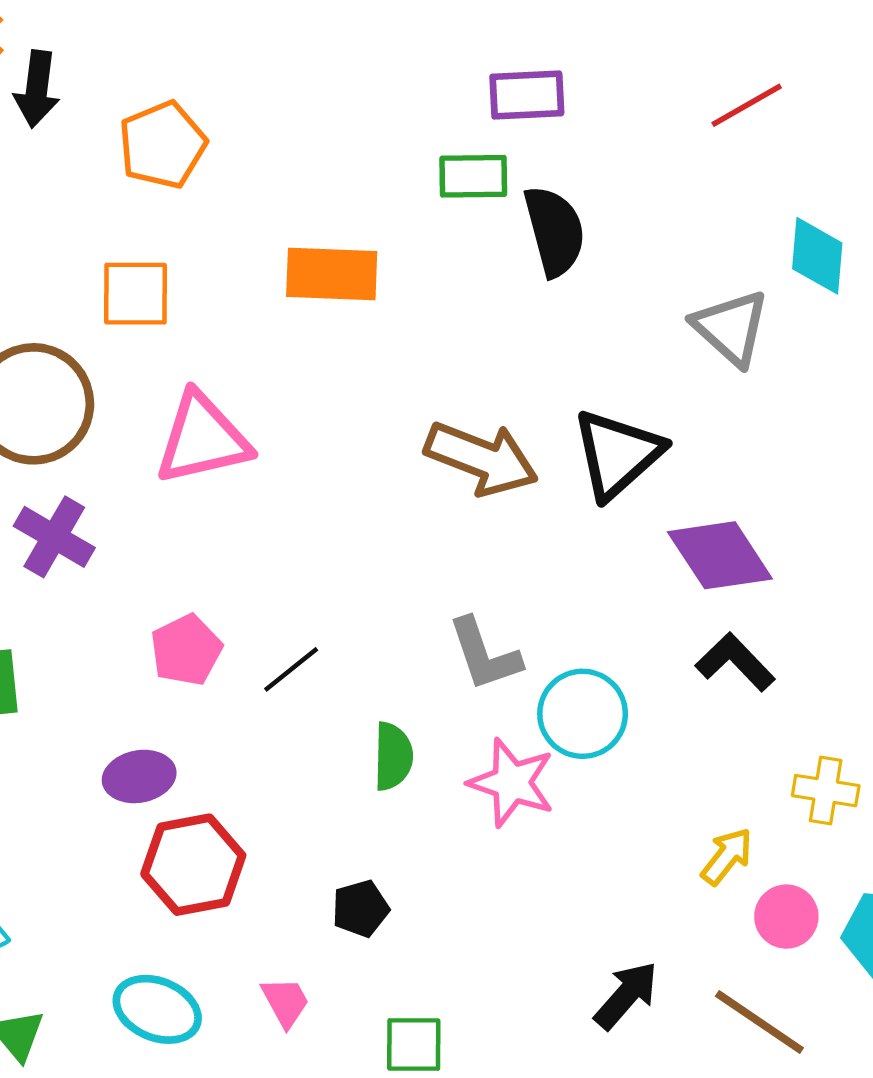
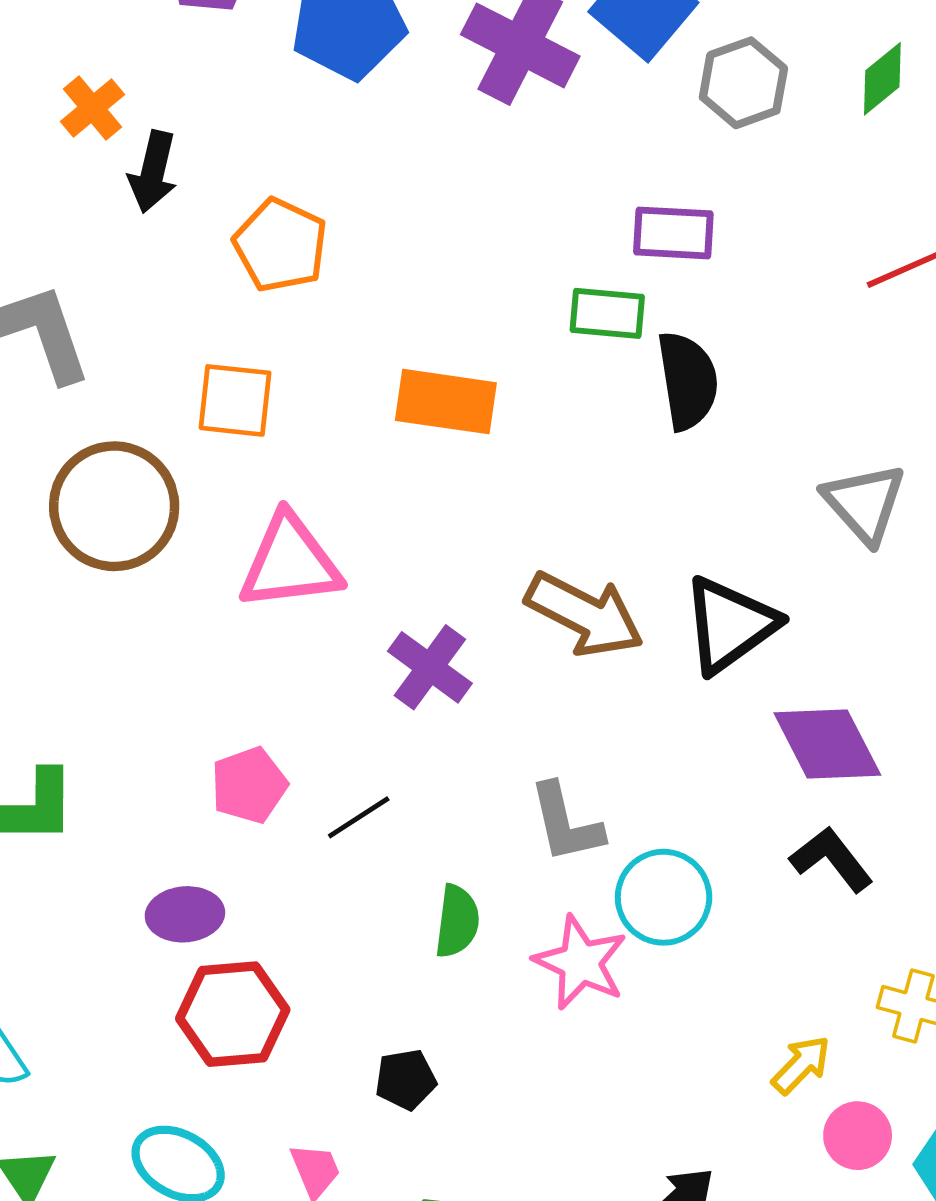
orange pentagon: (163, 145) -> (280, 245), turned -30
purple cross: (54, 537) -> (430, 667), moved

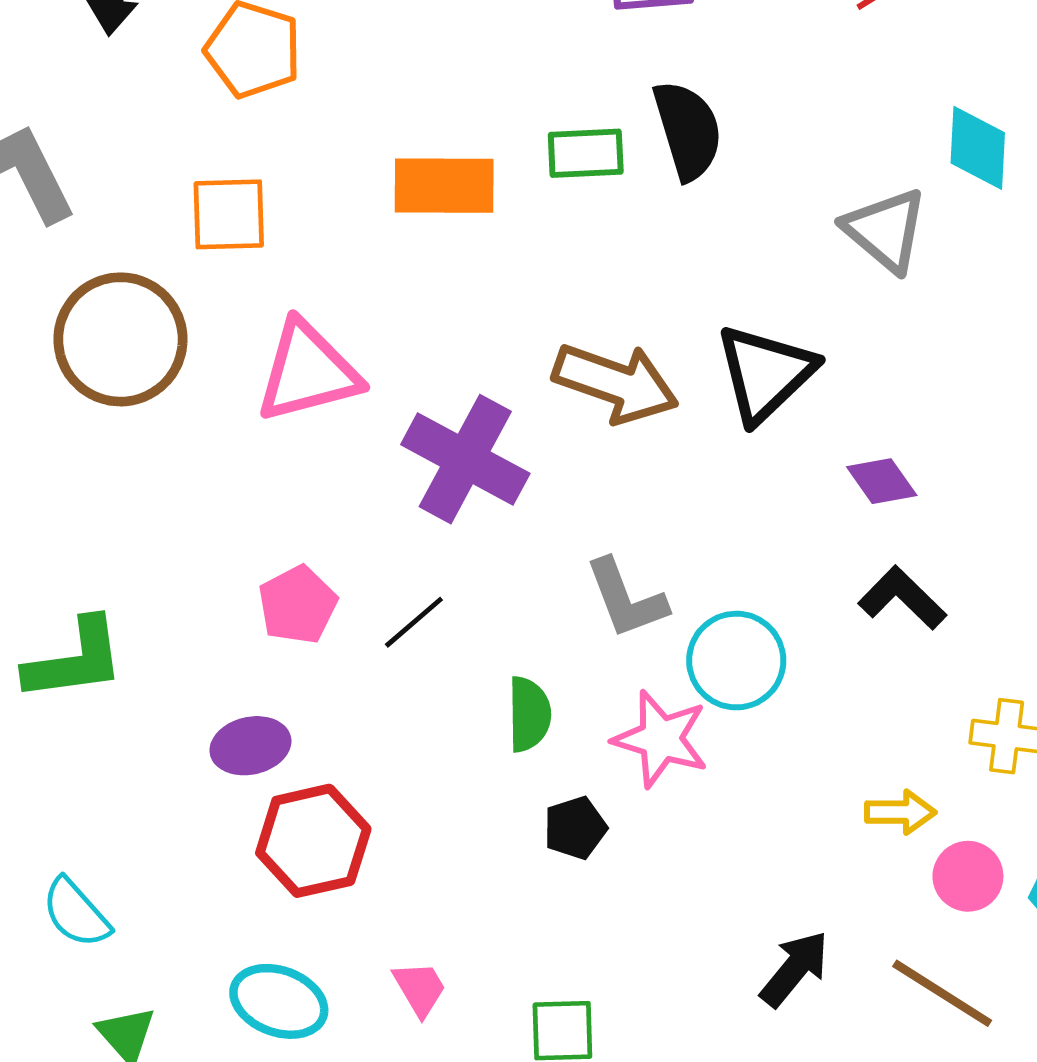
green rectangle: (607, 313) -> (586, 153), moved
purple cross: (430, 667) -> (465, 459), size x1.4
purple diamond: (827, 744) -> (882, 481), size x0.6
yellow arrow: (801, 1065) -> (900, 812), turned 54
black pentagon: (406, 1080) -> (575, 828), moved

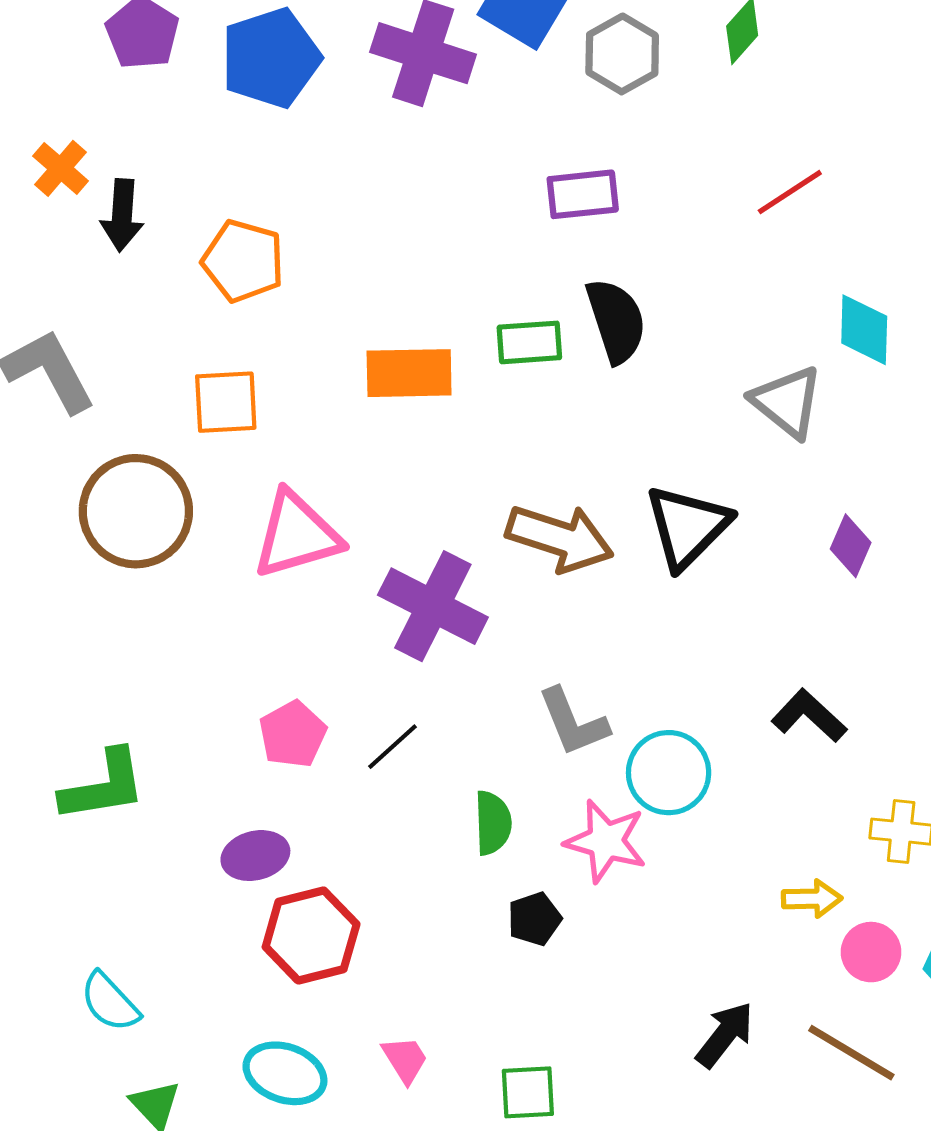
purple diamond: (882, 481) -> (851, 546), moved, turned 60

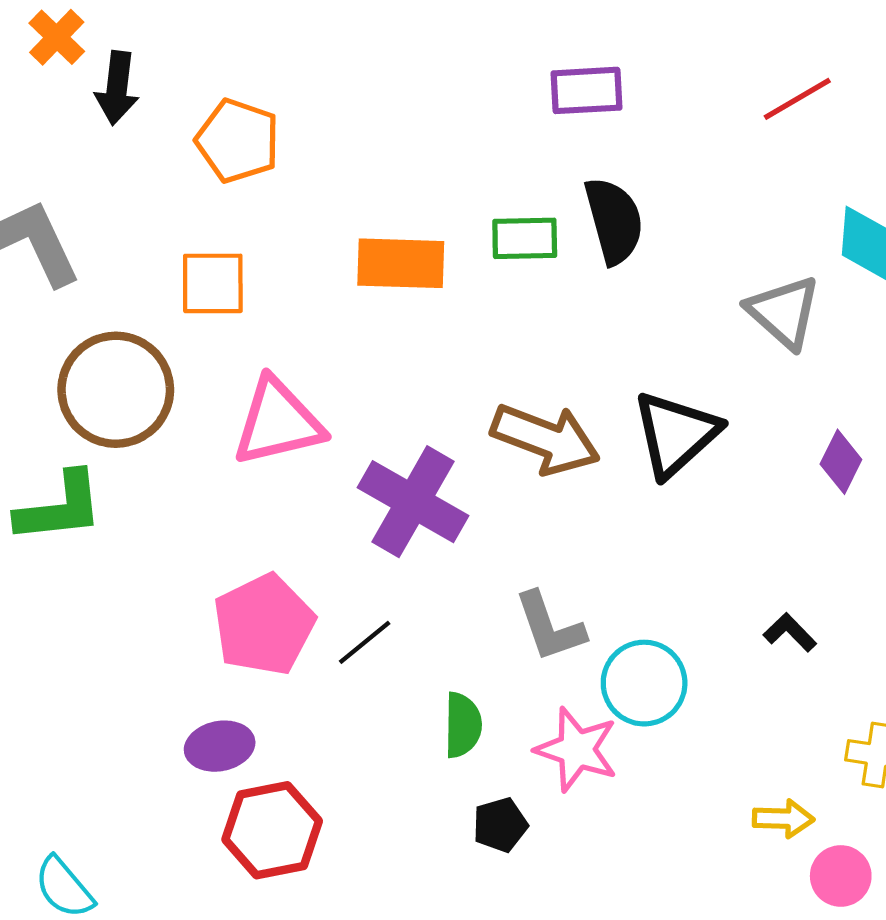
black L-shape: (809, 716) -> (790, 632), size x0.7
pink pentagon: (293, 734) -> (264, 625), size x1.5
green L-shape: (103, 786) -> (60, 508), moved

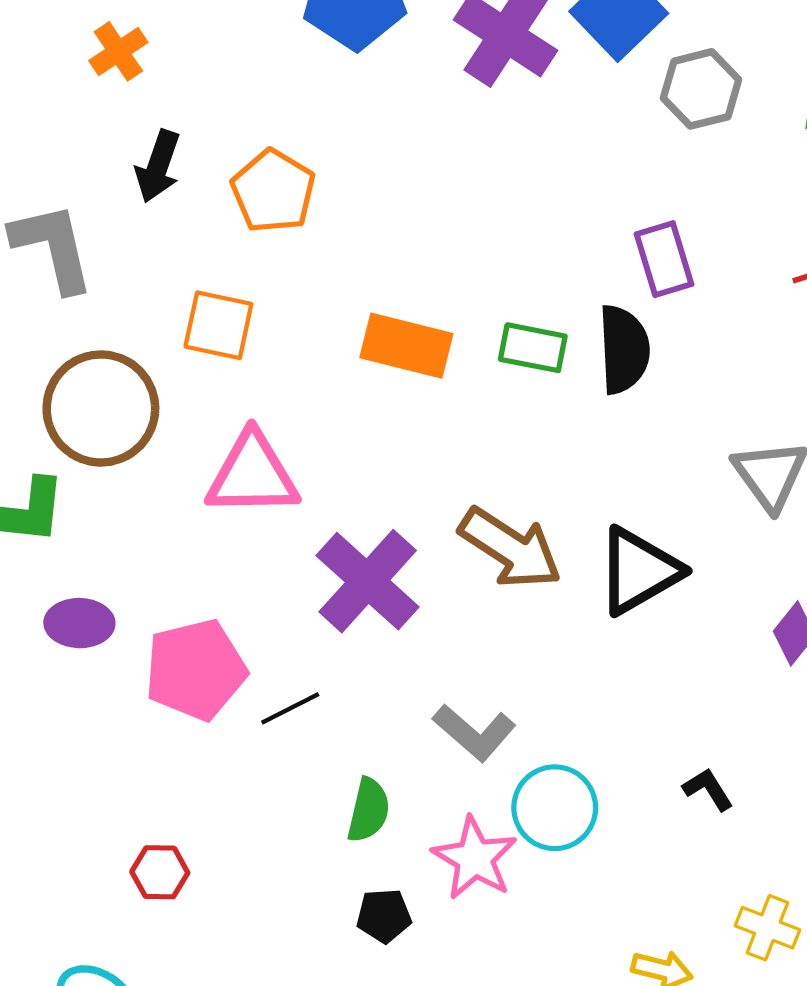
black arrow: (117, 88) -> (158, 166), moved
purple rectangle: (587, 90) -> (664, 259), moved, turned 64
gray L-shape: (550, 627) -> (474, 733), turned -42
purple ellipse: (220, 746) -> (79, 623), moved
red hexagon: (272, 830) -> (160, 872), size x0.6

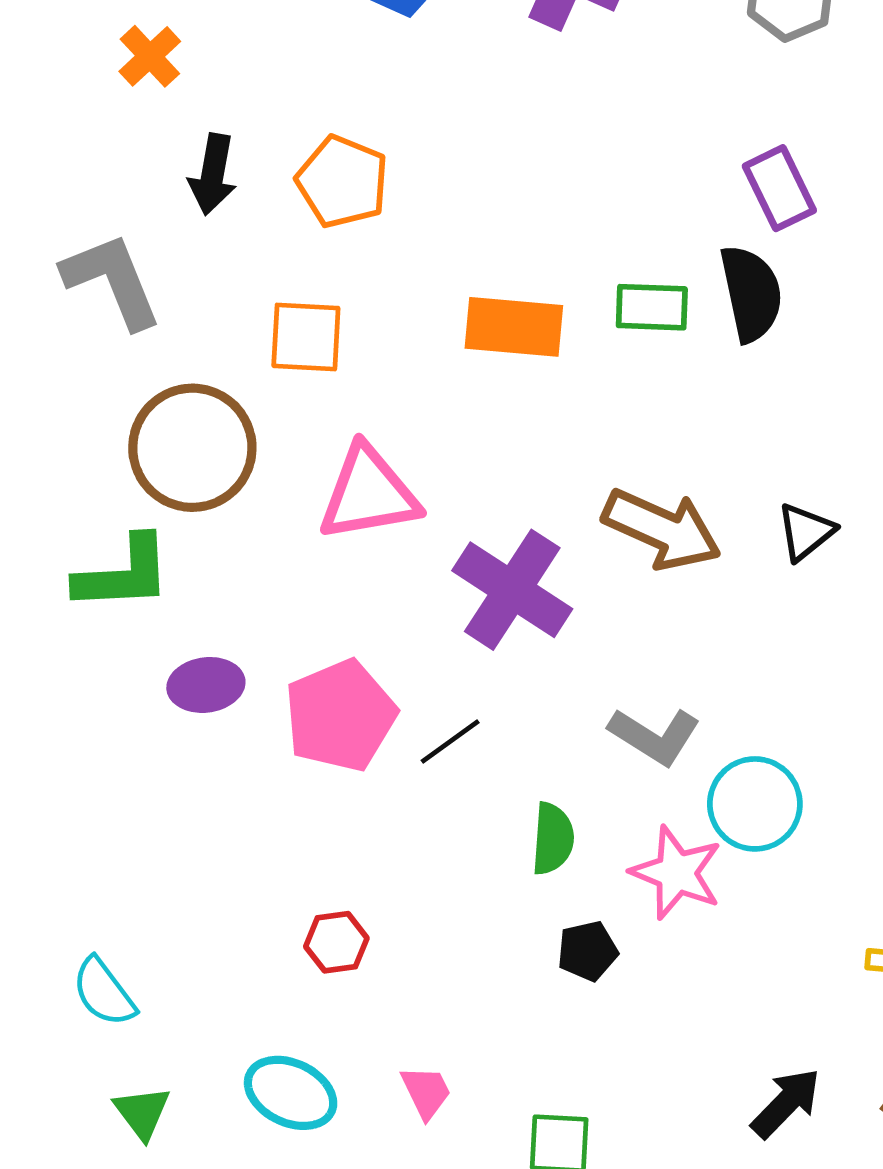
black triangle: (639, 571) -> (806, 532), size x0.6

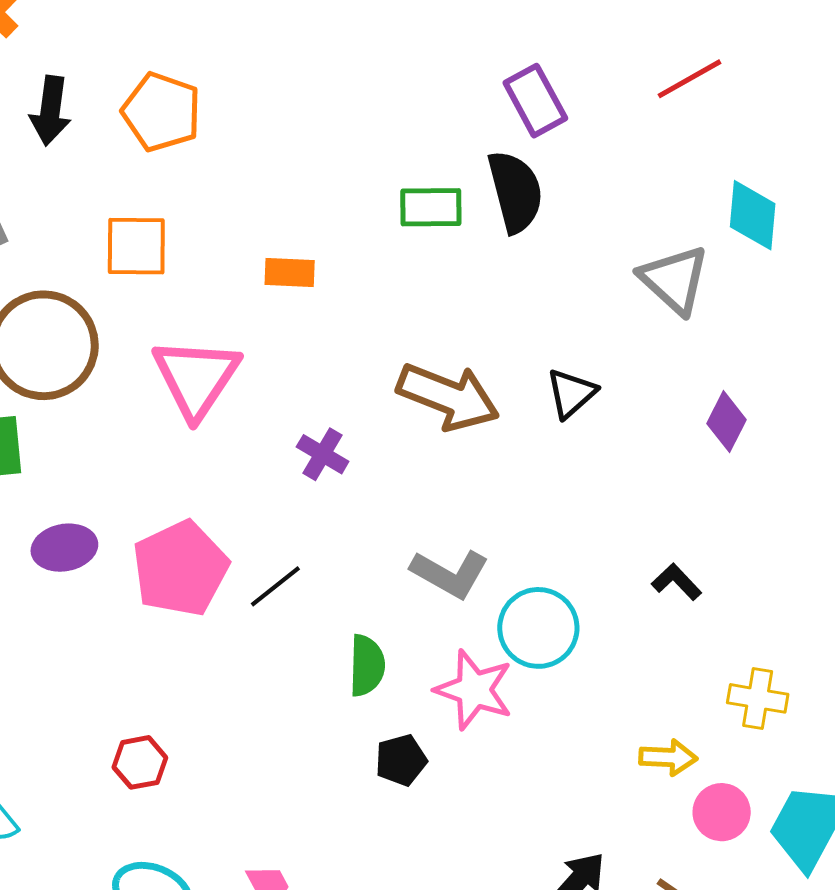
orange rectangle: (514, 327) -> (290, 272), moved, size x0.6
pink triangle: (369, 494) -> (196, 378), turned -44
purple cross: (512, 590) -> (323, 454), size x0.5
red hexagon: (336, 942) -> (140, 762), moved

